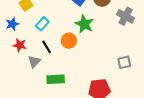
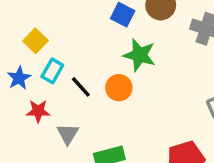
cyan rectangle: (42, 24) -> (52, 71), moved
black line: (47, 47) -> (81, 87), moved

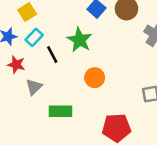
green star: (139, 55) -> (80, 40), moved
orange circle: (119, 88) -> (95, 78), moved

